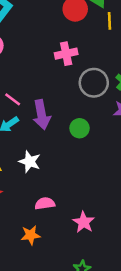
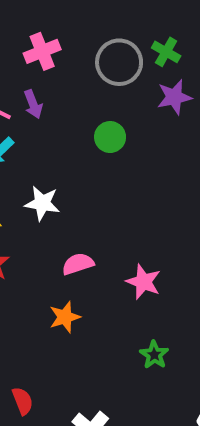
pink cross: (66, 54) -> (42, 51), moved
purple arrow: (42, 115) -> (33, 104), moved, size x0.6

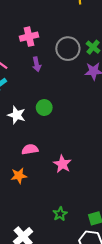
purple arrow: (33, 104) -> (37, 64), moved
green circle: (110, 137) -> (44, 108), moved
green star: (154, 355) -> (60, 214), moved

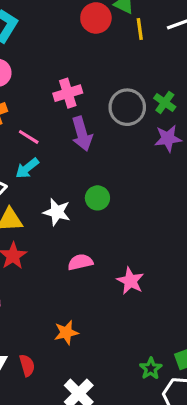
purple arrow: (37, 64) -> (82, 134), size x1.5
orange star: (19, 176) -> (66, 333), moved
green star: (60, 214) -> (151, 369), moved

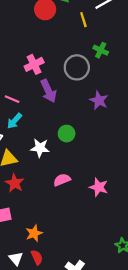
yellow line: (140, 29) -> (83, 20), moved
green cross: (165, 102) -> (101, 50), moved
purple star: (168, 138) -> (99, 100), moved, turned -30
orange star: (66, 333) -> (34, 233), moved

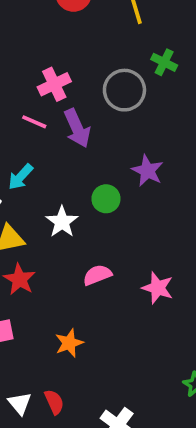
pink line: (12, 99) -> (34, 122), moved
purple star: (99, 100) -> (147, 171), moved
white star: (40, 148) -> (62, 222), turned 30
orange star: (34, 233) -> (69, 343), moved

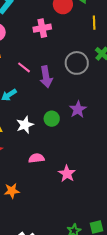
pink cross: (54, 84) -> (42, 28), moved

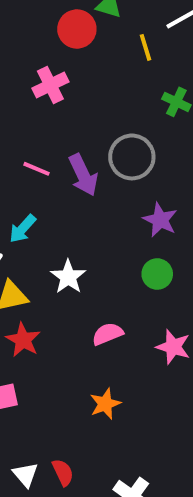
gray circle: (77, 63) -> (132, 157), moved
green circle: (52, 119) -> (157, 274), moved
orange star: (12, 191) -> (105, 404), moved

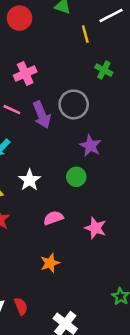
red circle: (77, 29) -> (20, 18), moved
pink cross: (50, 85) -> (25, 73), moved
green circle: (157, 274) -> (76, 177), moved

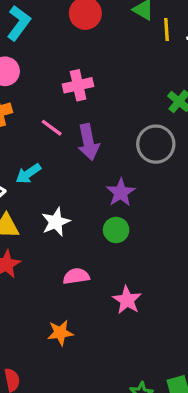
yellow line: (85, 34) -> (166, 30), moved
gray circle: (74, 104) -> (156, 144), moved
purple star: (90, 146) -> (121, 192), moved

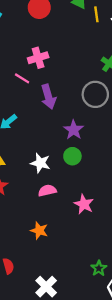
pink line: (52, 128) -> (22, 78), moved
white star: (56, 222) -> (40, 163), moved, turned -30
orange star: (60, 333) -> (39, 231), turned 30

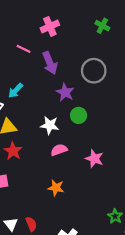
pink cross: (38, 58) -> (50, 26), moved
gray circle: (95, 94) -> (94, 71), moved
purple star: (74, 130) -> (65, 92), moved

